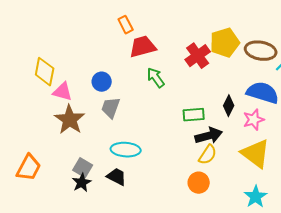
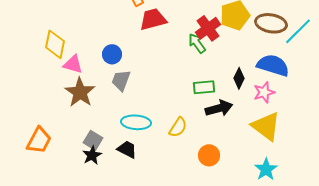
green arrow: (156, 78) -> (197, 43), moved
yellow semicircle: (208, 155) -> (178, 127), moved

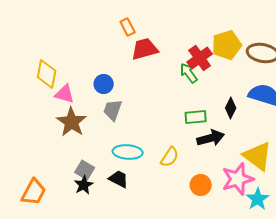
pink star: (264, 92) -> (238, 179), moved, size x1.5
orange trapezoid: (39, 140) -> (34, 192), moved

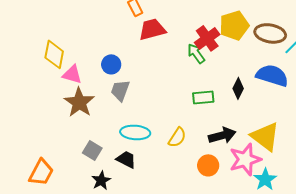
black arrow: (211, 138) -> (222, 135), moved
black star: (84, 185) -> (101, 180), moved

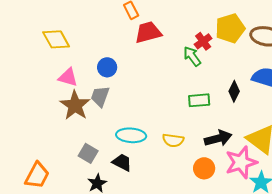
red cross: (207, 38) -> (203, 41), size x0.7
yellow diamond: (54, 54) -> (56, 39), moved, turned -40
gray trapezoid: (120, 90) -> (100, 96), moved
yellow semicircle: (177, 137) -> (173, 140), turned 65

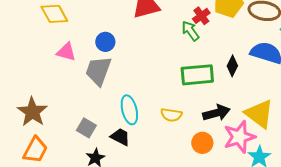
gray trapezoid: (100, 96) -> (98, 71), size x1.4
green rectangle: (199, 100) -> (197, 75), size x1.5
brown star: (75, 105) -> (32, 112), moved
cyan ellipse: (131, 135) -> (129, 110), turned 72

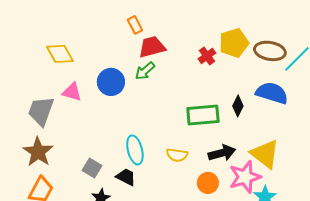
green arrow: (190, 31) -> (145, 71), moved, turned -95
blue circle: (105, 42) -> (111, 82), size x1.4
gray trapezoid: (98, 71) -> (41, 111), moved

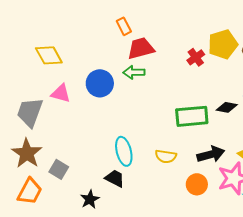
green arrow: (145, 71) -> (134, 72), turned 40
black diamond: (238, 106) -> (227, 107), turned 75
gray square: (92, 168) -> (59, 169), moved

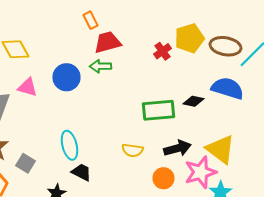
cyan ellipse: (124, 151) -> (69, 145), moved

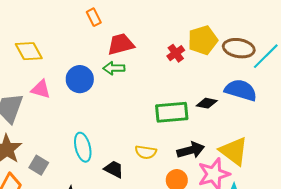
orange rectangle: (90, 20) -> (94, 17), moved
black trapezoid: (81, 172) -> (114, 169), moved

